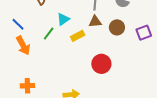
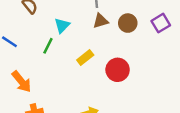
yellow rectangle: (78, 36) -> (85, 57), moved
orange arrow: (23, 46) -> (21, 82), moved

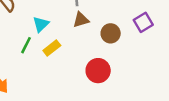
brown circle: (128, 23) -> (111, 33), moved
yellow rectangle: (85, 57) -> (52, 48), moved

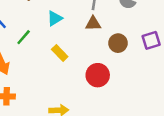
green line: (26, 45) -> (24, 37), moved
yellow rectangle: (52, 48) -> (60, 53), moved, turned 70

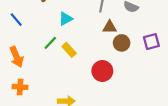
brown triangle: (93, 24) -> (110, 27), moved
green line: (24, 37) -> (50, 43), moved

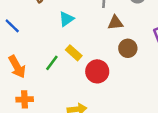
green line: (50, 43) -> (52, 63), moved
brown circle: (122, 43) -> (128, 48), moved
red circle: (102, 71) -> (97, 71), moved

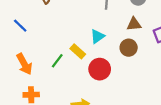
cyan triangle: (66, 19) -> (97, 36), moved
brown triangle: (115, 23) -> (134, 24), moved

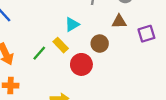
cyan triangle: (97, 36) -> (72, 25), moved
brown circle: (129, 48) -> (100, 44), moved

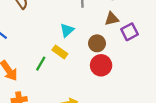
purple square: (146, 34) -> (129, 32), moved
red circle: (81, 64) -> (101, 65), moved

